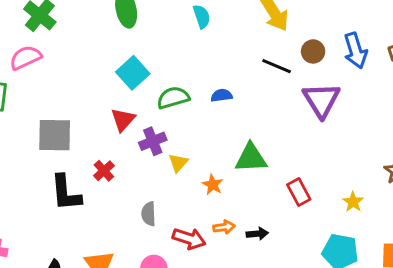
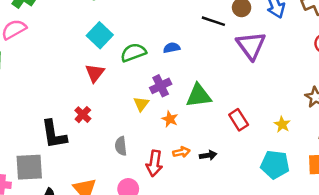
gray square: (55, 135) -> (29, 167), moved
purple cross: (153, 141) -> (161, 86), moved
red arrow: (189, 239) -> (154, 163), turned 85

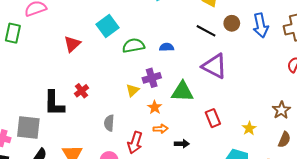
purple triangle: (251, 46) -> (214, 66), moved, turned -36
red triangle: (95, 73) -> (72, 44), moved
orange arrow: (181, 152) -> (161, 129), moved

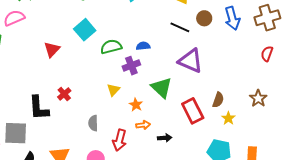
purple cross: (152, 78) -> (131, 66), moved
green triangle: (182, 92) -> (162, 88), turned 45
red rectangle: (213, 118) -> (193, 111), size x1.4
brown semicircle: (284, 140) -> (218, 100), moved

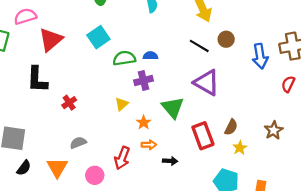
blue arrow: (232, 18) -> (260, 56), moved
blue semicircle: (143, 46) -> (150, 56), moved
red triangle: (52, 49) -> (51, 40), moved, size x1.4
black L-shape: (39, 108) -> (37, 79), moved
gray semicircle: (93, 123) -> (78, 143), moved, turned 63

